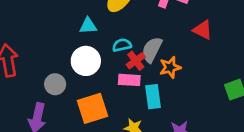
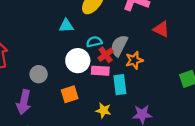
white circle: (86, 61) -> (78, 61), moved
orange square: (93, 108) -> (70, 94), size x0.7

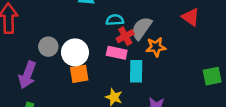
white circle: (78, 61) -> (75, 52), moved

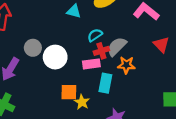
cyan semicircle: (115, 20) -> (95, 35), turned -40
pink rectangle: (117, 53) -> (91, 64), turned -30
orange square: (79, 74) -> (69, 92), moved

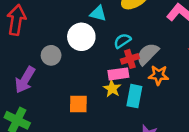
white circle: (55, 57) -> (81, 37), moved
orange square: (69, 92) -> (78, 104), moved
yellow star: (82, 102) -> (112, 89), moved

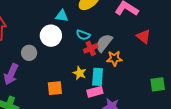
cyan semicircle: (122, 41) -> (83, 35), turned -120
pink rectangle: (118, 74) -> (95, 92), moved

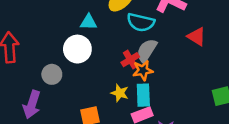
cyan semicircle: (83, 35) -> (141, 22), moved, size x1.5
orange star: (114, 58) -> (143, 70), moved

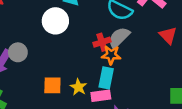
gray circle: (52, 74) -> (18, 52), moved
yellow star: (120, 93) -> (78, 87), moved

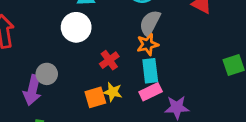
red cross: (102, 42) -> (109, 60), moved
yellow star: (78, 87) -> (113, 92), moved

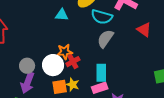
white circle: (76, 27) -> (53, 65), moved
orange star: (148, 44) -> (65, 52), moved
purple arrow: (32, 90) -> (27, 83), moved

